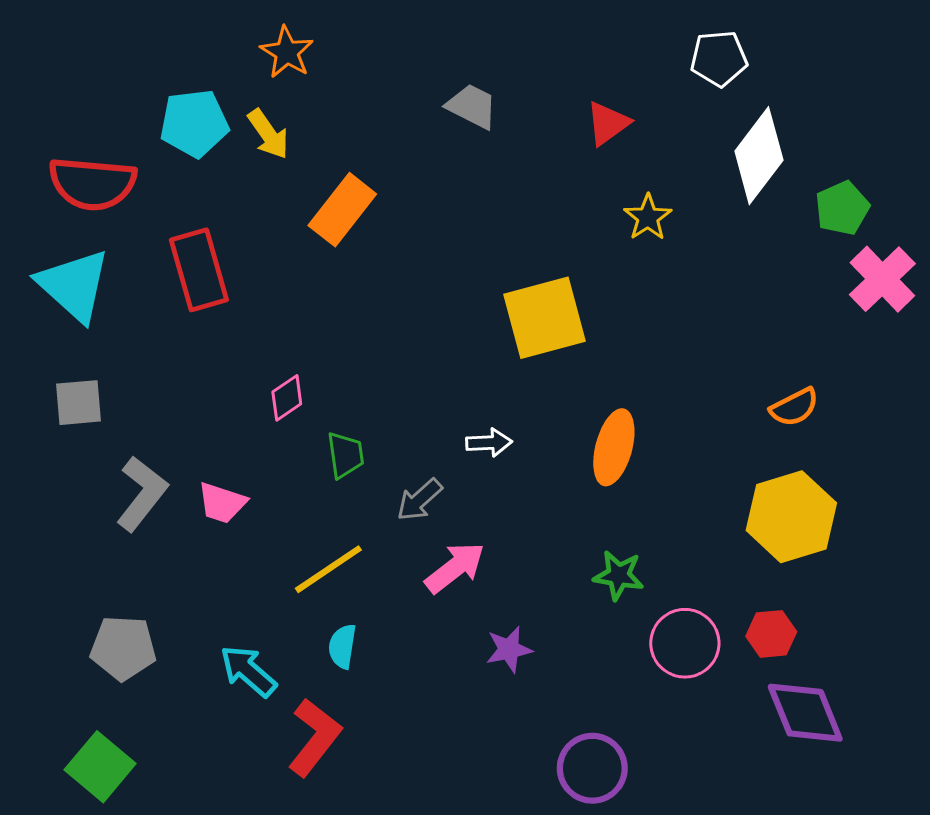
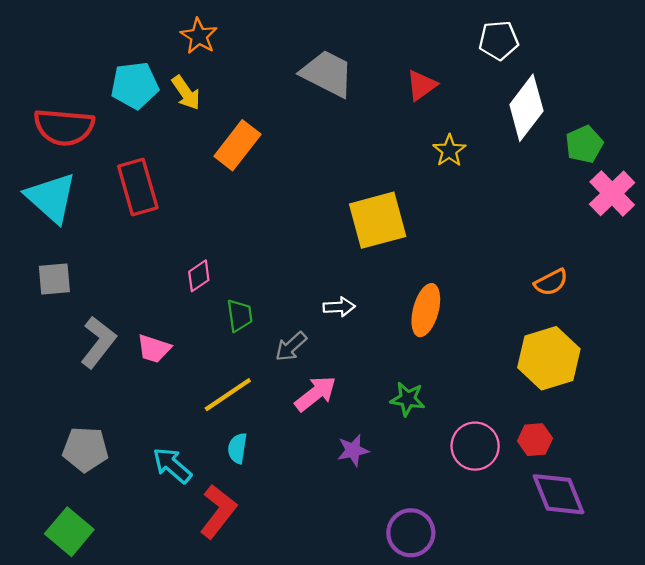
gray trapezoid: (472, 106) -> (327, 74), size x1.5
green star: (619, 575) -> (408, 399), moved

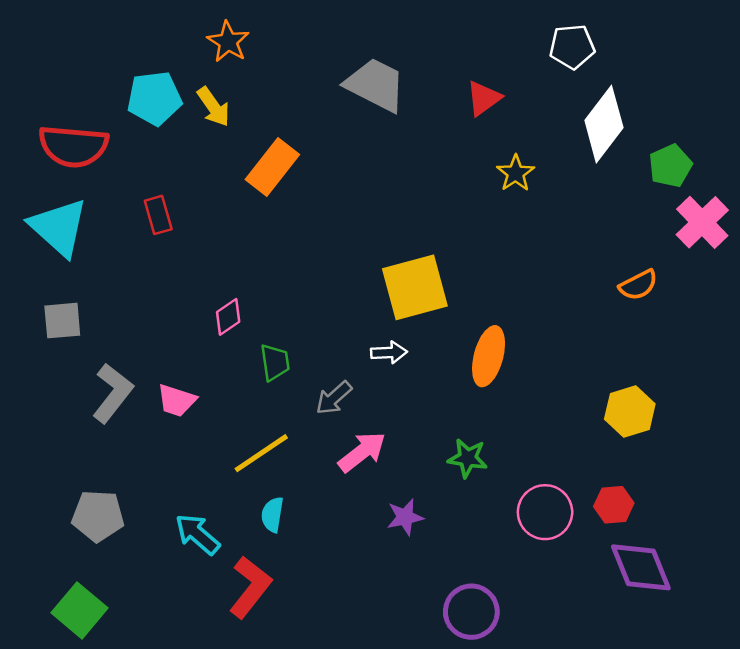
red rectangle: (138, 187) -> (158, 215), size x0.6
yellow square: (378, 220) -> (415, 287), moved
orange semicircle: (551, 282) -> (638, 285), moved
yellow hexagon: (549, 358) -> (630, 411), size x0.7

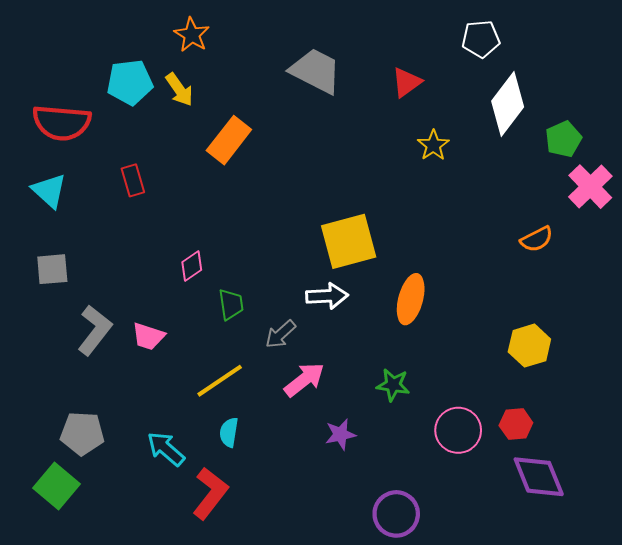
cyan triangle: (59, 227) -> (49, 191), size x0.7
white arrow: (389, 352) -> (327, 296), size x1.4
green square: (80, 610) -> (56, 486), moved

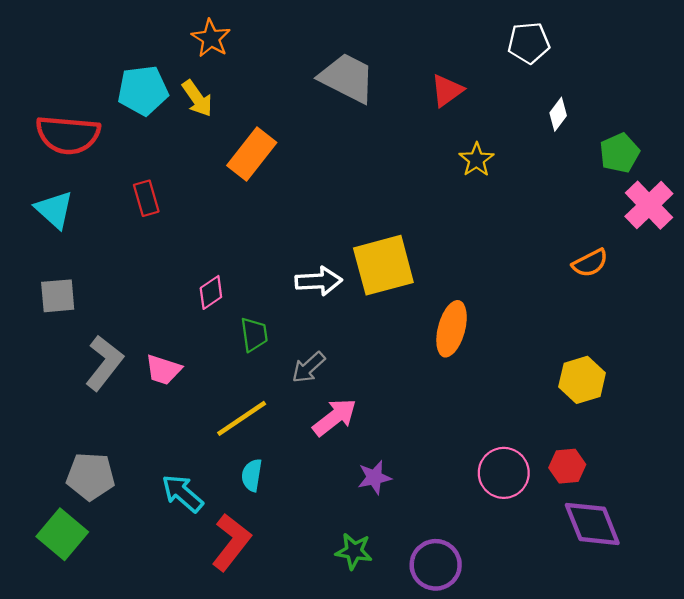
white diamond: (508, 104) -> (558, 114), size x0.5
white arrow: (327, 296) -> (319, 281), moved
green star: (393, 385) -> (354, 551), moved

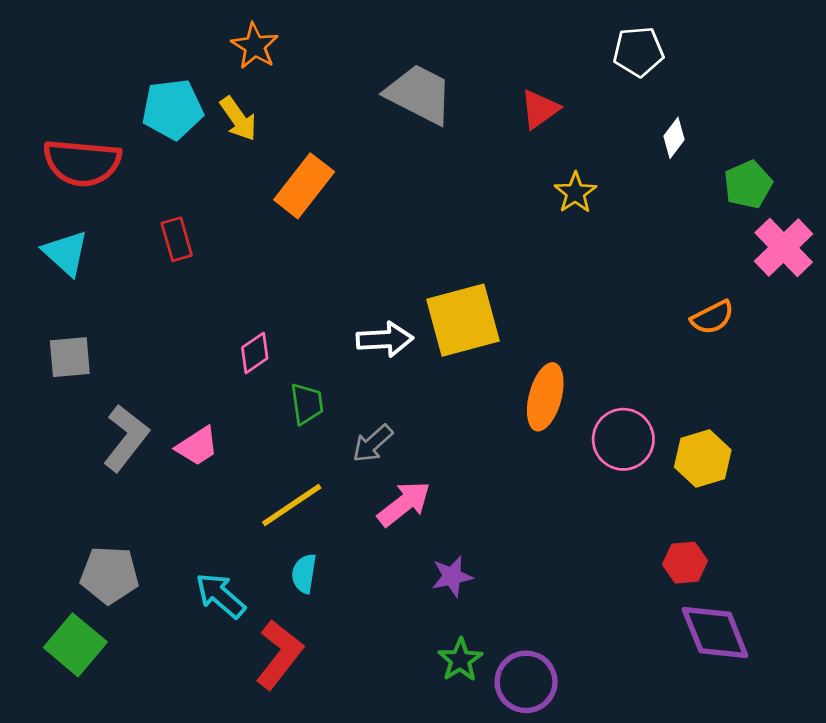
pink trapezoid: (163, 370) -> (197, 446), turned -51
pink circle: (504, 473) -> (623, 439), moved
green star: (354, 551) -> (460, 660), moved, turned 30

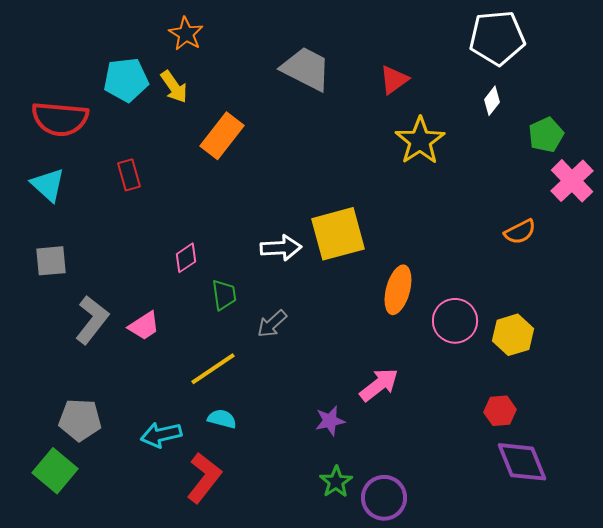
white pentagon: (638, 52) -> (497, 38), moved, size x1.5
yellow star: (575, 193) -> (420, 141), size x1.6
pink arrow: (404, 504) -> (379, 385), moved
cyan semicircle: (304, 574) -> (222, 419), turned 96
cyan arrow: (221, 595) -> (161, 435), turned -54

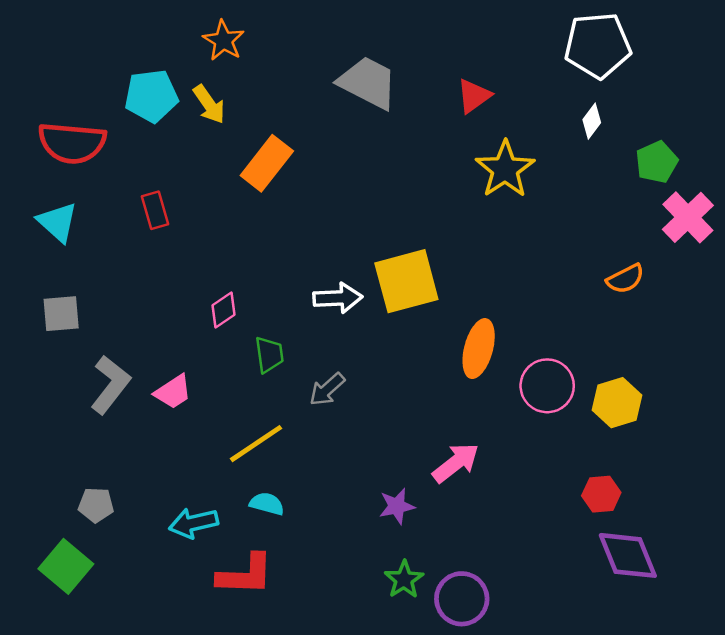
gray pentagon: (80, 420) -> (96, 505), size x0.7
red L-shape: (204, 478) -> (245, 575), turned 54

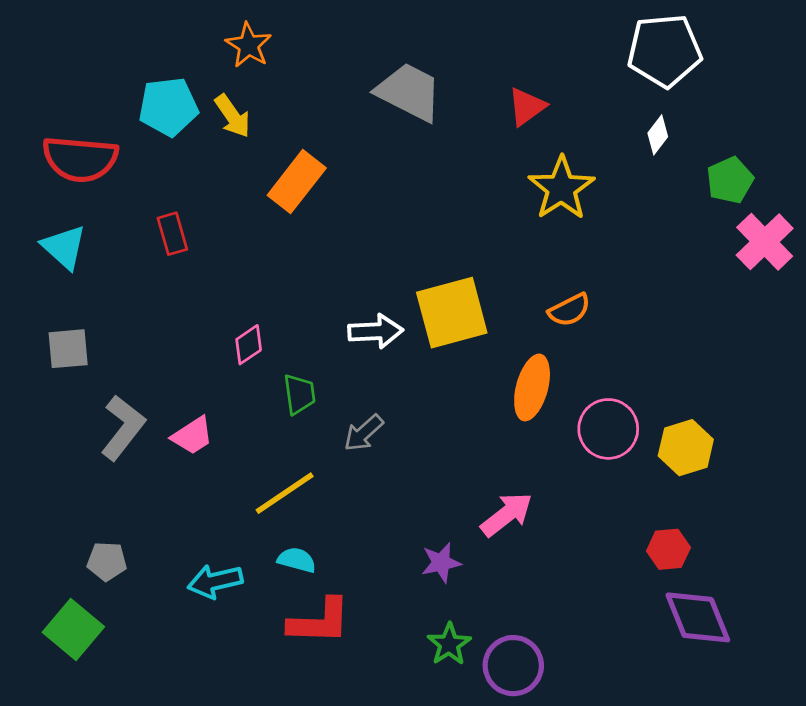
orange semicircle: (625, 279) -> (569, 310), moved
red L-shape: (245, 575) -> (319, 621), moved

